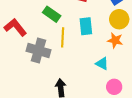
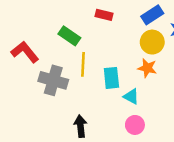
cyan rectangle: (86, 26) -> (111, 78), moved
pink circle: (114, 87) -> (135, 125), moved

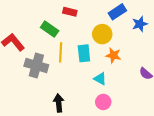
red rectangle: (104, 15) -> (70, 12), moved
yellow circle: (152, 42) -> (102, 34), moved
cyan rectangle: (111, 78) -> (84, 53), moved

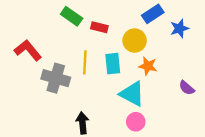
red rectangle: (70, 12) -> (99, 27), moved
green rectangle: (50, 29) -> (72, 16), moved
cyan triangle: (100, 79) -> (132, 94), size x1.6

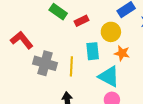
red rectangle: (99, 27) -> (81, 21), turned -40
yellow line: (85, 62) -> (71, 66), moved

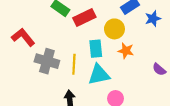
red rectangle: (81, 21) -> (84, 17), size x1.5
cyan triangle: (109, 77) -> (99, 75), moved, turned -40

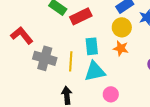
yellow circle: (114, 29) -> (122, 27), moved

